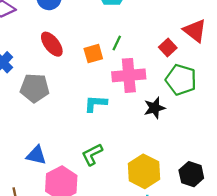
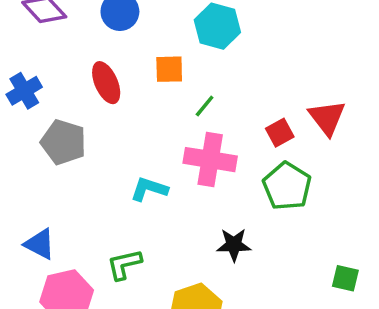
orange square: (93, 54) -> (169, 69), moved
black star: (155, 108) -> (234, 245), moved

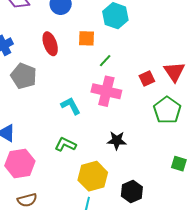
green pentagon: (287, 186) -> (167, 110), moved
cyan L-shape: (149, 189) -> (71, 106), turned 40
green L-shape: (124, 264) -> (65, 144), moved, turned 35

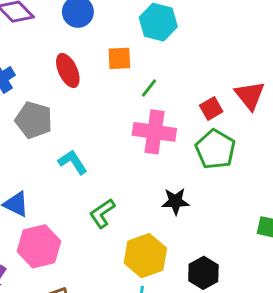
cyan L-shape: (71, 106) -> (73, 162), moved
green pentagon: (167, 110) -> (215, 149), moved
green L-shape: (65, 144) -> (102, 213), turned -55

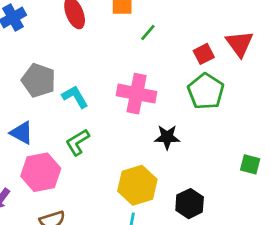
gray pentagon: (34, 120) -> (39, 80), moved
pink cross: (154, 132) -> (137, 94), moved
green L-shape: (102, 213) -> (78, 142), moved

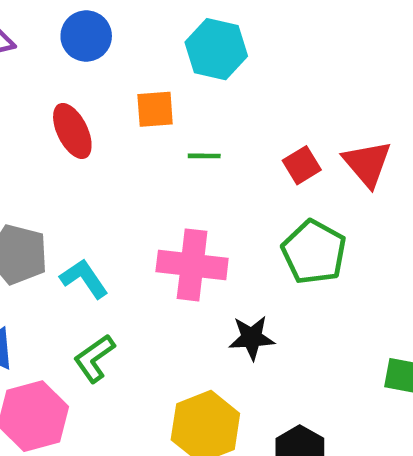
green line: (148, 33) -> (204, 156), turned 54
red square: (204, 54) -> (302, 165), moved

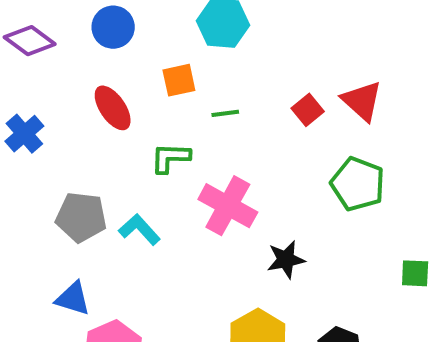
green pentagon: (314, 252) -> (358, 184), moved
pink cross: (192, 265) -> (228, 206), turned 30
green L-shape: (94, 358) -> (170, 158), moved, turned 45

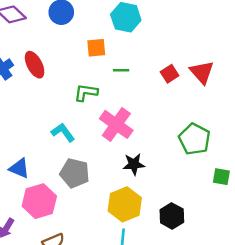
red ellipse: (113, 108) -> (35, 65), moved
green pentagon: (358, 184) -> (195, 139), moved
gray pentagon: (81, 217) -> (75, 173), moved
black star: (286, 259) -> (134, 164), moved

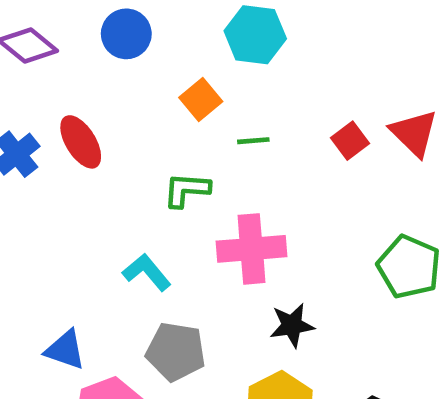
orange square: (96, 48) -> (201, 99), turned -30
pink cross: (116, 124) -> (252, 249), turned -36

